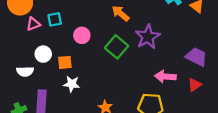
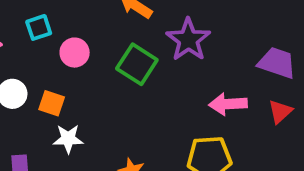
cyan square: (55, 19) -> (39, 27), moved
orange square: (65, 62) -> (52, 103), turned 32

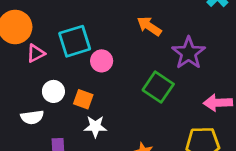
cyan square: (39, 27) -> (75, 41), size x1.6
green square: (137, 64) -> (158, 87), moved

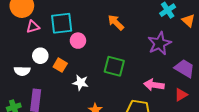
purple star: (189, 53) -> (159, 43), moved
green square: (158, 87) -> (114, 66), turned -30
white star: (95, 127) -> (81, 83), moved

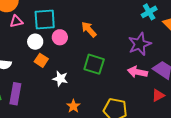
orange arrow: (116, 22) -> (89, 29), moved
white circle: (40, 56) -> (35, 42), moved
pink arrow: (154, 85) -> (137, 72), moved

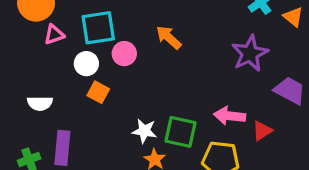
green square: (94, 64) -> (180, 132), moved
pink arrow: (137, 72) -> (230, 116), moved
white star: (60, 79) -> (144, 131), moved
red triangle: (158, 95) -> (262, 131), moved

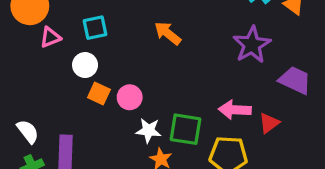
cyan square: (98, 28) -> (95, 28), size x0.7
pink circle: (124, 54) -> (130, 97), moved
white semicircle: (40, 103) -> (28, 131), moved, turned -125

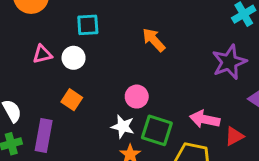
pink triangle: (50, 37) -> (42, 54), moved
orange square: (99, 94) -> (72, 100), moved
pink circle: (130, 97) -> (137, 97), moved

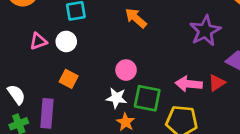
red triangle: (234, 136) -> (217, 83), moved

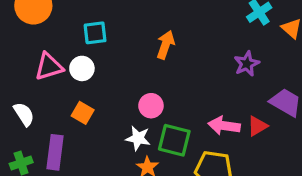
orange arrow: (136, 18) -> (166, 45), turned 65
purple star: (205, 31) -> (247, 64), size x0.7
pink triangle: (38, 41) -> (49, 67), size x1.4
white semicircle: (16, 94) -> (24, 114), moved

